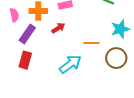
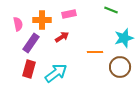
cyan arrow: (70, 64) -> (56, 73), moved

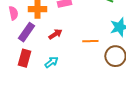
red arrow: (62, 37) -> (55, 34), moved
cyan arrow: (56, 73) -> (51, 62), size x0.6

